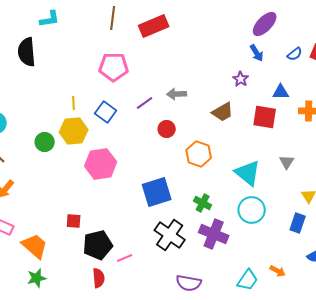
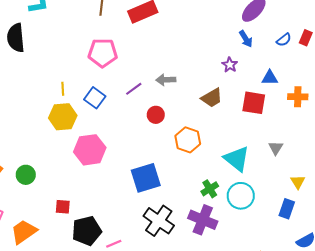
green circle: (45, 142) -> (26, 175), moved
green cross: (203, 203) -> (210, 189), moved, turned 30
orange trapezoid: (35, 246) -> (24, 232), turned -76

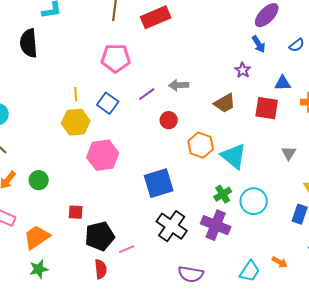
cyan triangle: (237, 159) -> (234, 156), moved

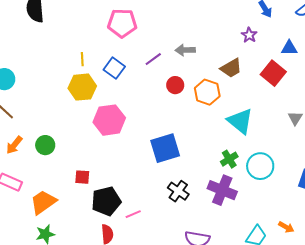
red square: (267, 108) -> (273, 73), turned 30
orange hexagon: (201, 145) -> (207, 92), moved
black cross: (172, 226) -> (178, 191), size x0.7

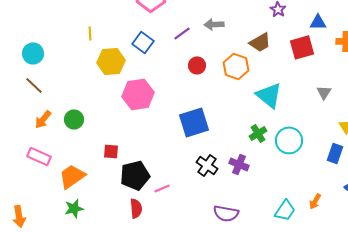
yellow line: (82, 59) -> (90, 33), moved
red square: (273, 73) -> (302, 47), turned 35
red circle: (175, 85) -> (197, 65), moved
purple cross: (222, 190) -> (239, 164), moved, size x0.7
orange arrow: (286, 227) -> (315, 201), turned 91

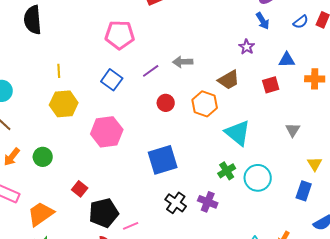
red square: (302, 47) -> (271, 85), size x0.7
yellow hexagon: (111, 61) -> (64, 104), moved
red square: (111, 151) -> (80, 189), turned 35

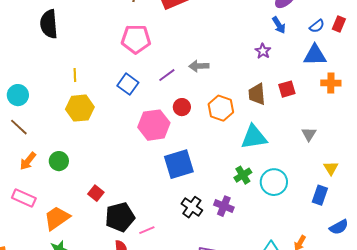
blue triangle: (287, 60) -> (315, 55), moved, size x1.4
brown trapezoid: (229, 80) -> (257, 94), moved, turned 115
pink hexagon: (107, 132) -> (154, 125), moved
cyan triangle: (238, 133) -> (254, 137), turned -48

